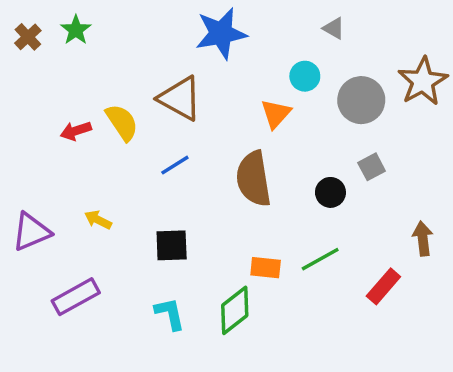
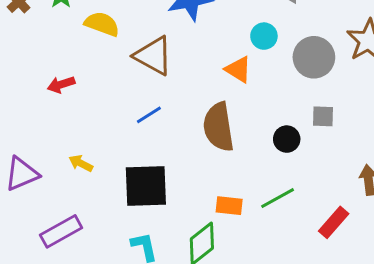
orange triangle: (276, 114) -> (238, 69), turned -40
yellow semicircle: (122, 122) -> (102, 24), moved, turned -36
gray square: (372, 167) -> (323, 116), turned 30
black square: (172, 245) -> (146, 186), size x1.5

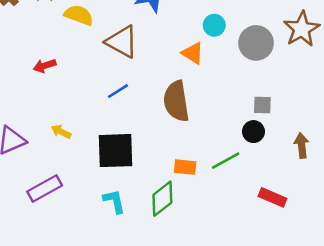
gray square: (323, 116) -> (262, 105), moved
black circle: (287, 139) -> (253, 132), moved
red rectangle: (334, 222) -> (272, 197), moved, turned 72

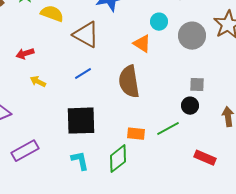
yellow arrow: (61, 132) -> (38, 82), moved

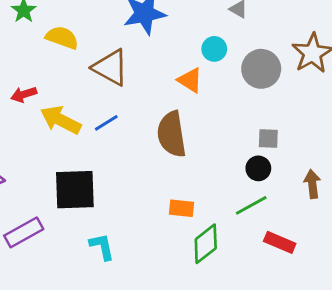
yellow arrow: (38, 82) -> (61, 120), moved, size x1.8
black square: (81, 121) -> (75, 190), moved
green line: (168, 129) -> (251, 205), moved
green diamond: (118, 159) -> (206, 244), moved

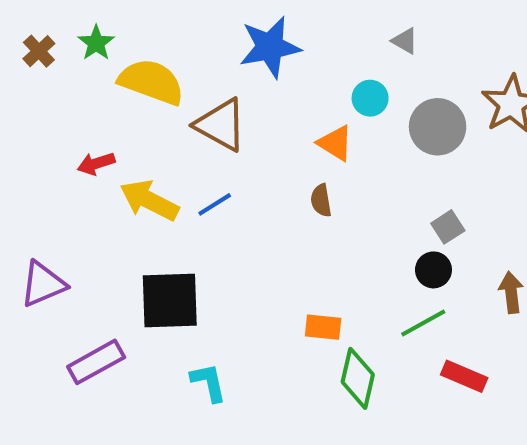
yellow semicircle: (62, 38) -> (151, 82), size x1.4
brown semicircle: (172, 134) -> (321, 200), moved, size x0.5
gray square: (268, 139) -> (448, 227), turned -35
green diamond: (206, 244) -> (358, 378), turned -39

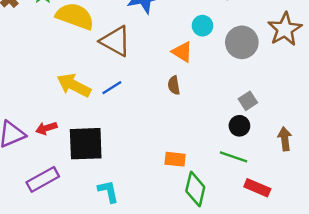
red arrow: (96, 164) -> (46, 128), moved
green line: (423, 323) -> (233, 157), turned 48

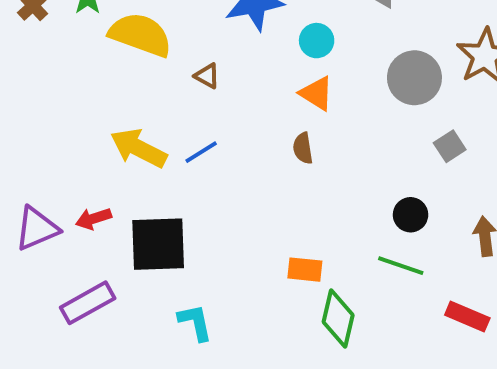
cyan circle: (202, 26) -> (317, 41), moved
brown triangle: (115, 41) -> (207, 76), size x0.5
gray square: (248, 101) -> (450, 146), moved
red rectangle: (257, 188) -> (467, 317), moved

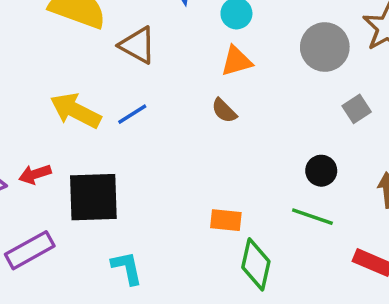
brown triangle: (207, 76) -> (138, 45), size x1.6
orange triangle: (317, 93) -> (236, 61), turned -48
brown semicircle: (303, 148) -> (224, 111), turned -36

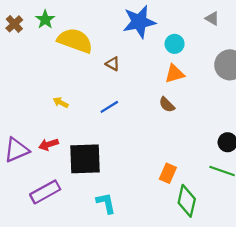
brown triangle: (138, 45) -> (113, 64), size x0.6
yellow arrow: (76, 111) -> (61, 102), moved, size x0.5
orange rectangle: (226, 220) -> (168, 173), turned -72

